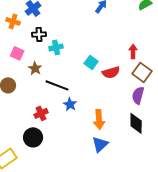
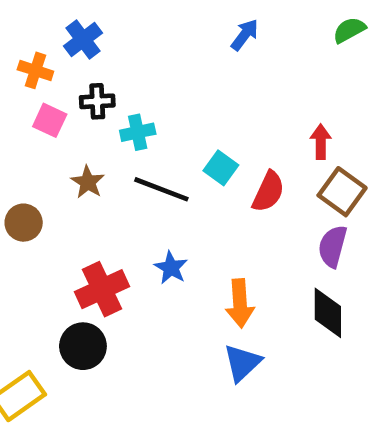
pink square: (17, 53) -> (50, 120), moved
red semicircle: (111, 72) -> (268, 192), turned -48
black line: (57, 85) -> (161, 189), moved
red cross: (41, 113) -> (102, 289), size x1.5

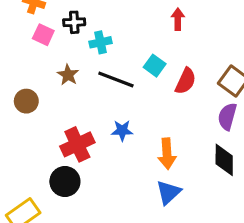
red arrow: (321, 142) -> (178, 19), moved
blue star: (171, 268) -> (122, 130), turned -30

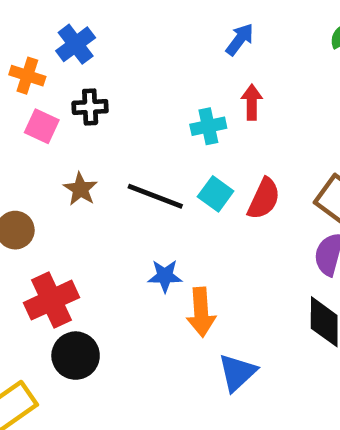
cyan cross: (100, 42) -> (208, 126), moved
cyan square: (155, 66) -> (216, 194), moved
red cross: (77, 144) -> (51, 300), moved
orange arrow: (167, 154) -> (201, 312), moved

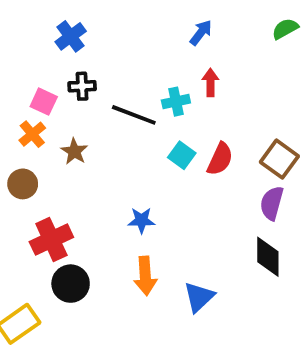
orange cross: (27, 76) -> (32, 134), moved, turned 32
black line: (155, 196) -> (134, 115), moved
orange arrow: (201, 312) -> (145, 276), moved

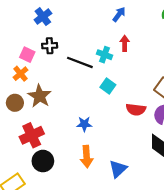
cyan cross: (176, 102) -> (105, 55), turned 32
brown star: (74, 151) -> (40, 96), moved, size x1.5
red semicircle: (220, 159) -> (136, 110), moved, turned 72

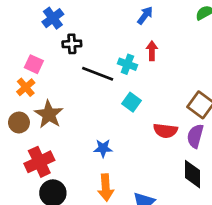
black cross: (50, 46) -> (72, 44), moved

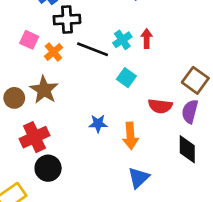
black cross: (72, 44) -> (67, 20), size x1.4
red arrow: (152, 51) -> (147, 38), moved
cyan cross: (127, 64) -> (122, 40), turned 36
orange cross: (26, 87) -> (53, 52), moved
orange arrow: (106, 188) -> (130, 136), moved

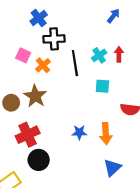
black line: (93, 49) -> (75, 63), turned 60
cyan square: (126, 78) -> (102, 86), turned -32
blue star: (98, 124) -> (79, 132), moved

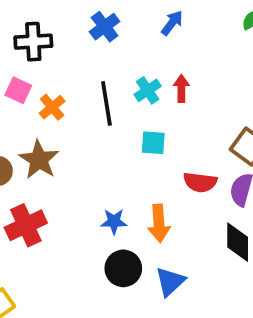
blue cross: (39, 18) -> (105, 27), moved
black cross: (54, 39) -> (33, 42), moved
black circle: (39, 160) -> (123, 268), moved

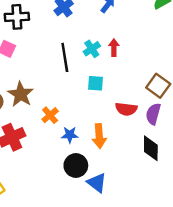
orange cross: (52, 107) -> (50, 115), moved
blue triangle: (170, 281) -> (97, 183), moved, turned -40

